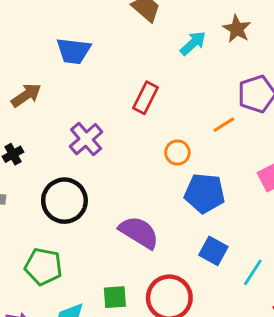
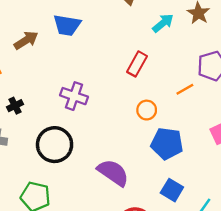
brown arrow: (26, 95) -> (26, 40), moved
red rectangle: (146, 98) -> (137, 64), moved
purple cross: (86, 139) -> (74, 96), turned -32

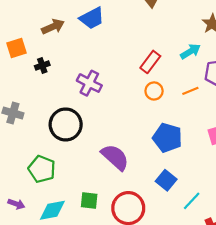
cyan arrow: (163, 23) -> (190, 51), moved
blue trapezoid: (67, 25) -> (92, 18), turned -45
black cross: (15, 106) -> (42, 66), moved
orange circle: (147, 110) -> (154, 91), moved

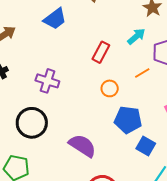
blue trapezoid: (92, 18) -> (55, 19), moved
orange circle: (154, 91) -> (110, 88), moved
blue square: (166, 180) -> (146, 146), moved

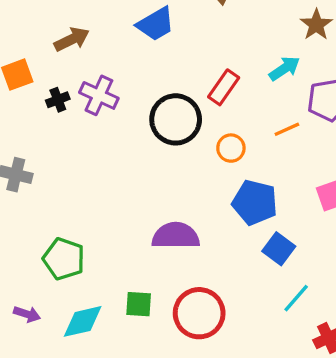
purple cross: (47, 81) -> (99, 95), moved
black circle: (32, 123) -> (176, 119), moved
purple semicircle: (82, 146) -> (176, 236), turned -40

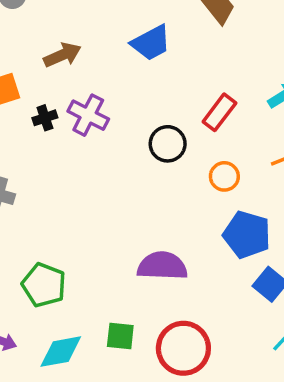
black circle: (176, 119) -> (168, 144), size x0.7

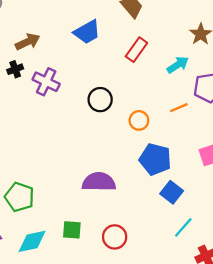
red rectangle: (219, 112) -> (136, 50), moved
black cross: (45, 118) -> (15, 69), moved
red circle: (183, 348) -> (115, 237), size x0.7

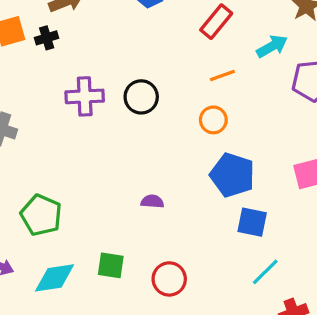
purple cross: (46, 82) -> (85, 96), moved, turned -32
black circle: (100, 100) -> (141, 97), moved
orange line: (179, 108) -> (222, 76), moved
purple semicircle: (99, 182) -> (152, 201), size x0.5
blue square: (172, 192) -> (252, 222), turned -30

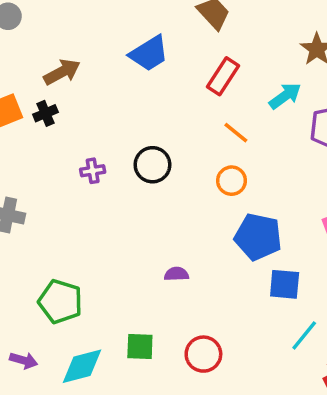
orange line: (222, 76) -> (236, 133), turned 65
purple cross: (85, 96) -> (93, 171), size x0.6

